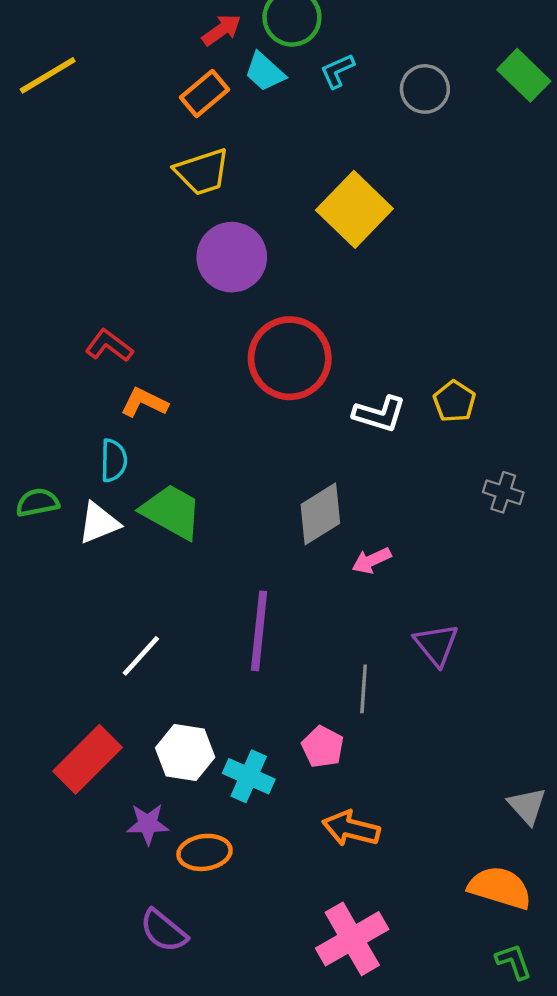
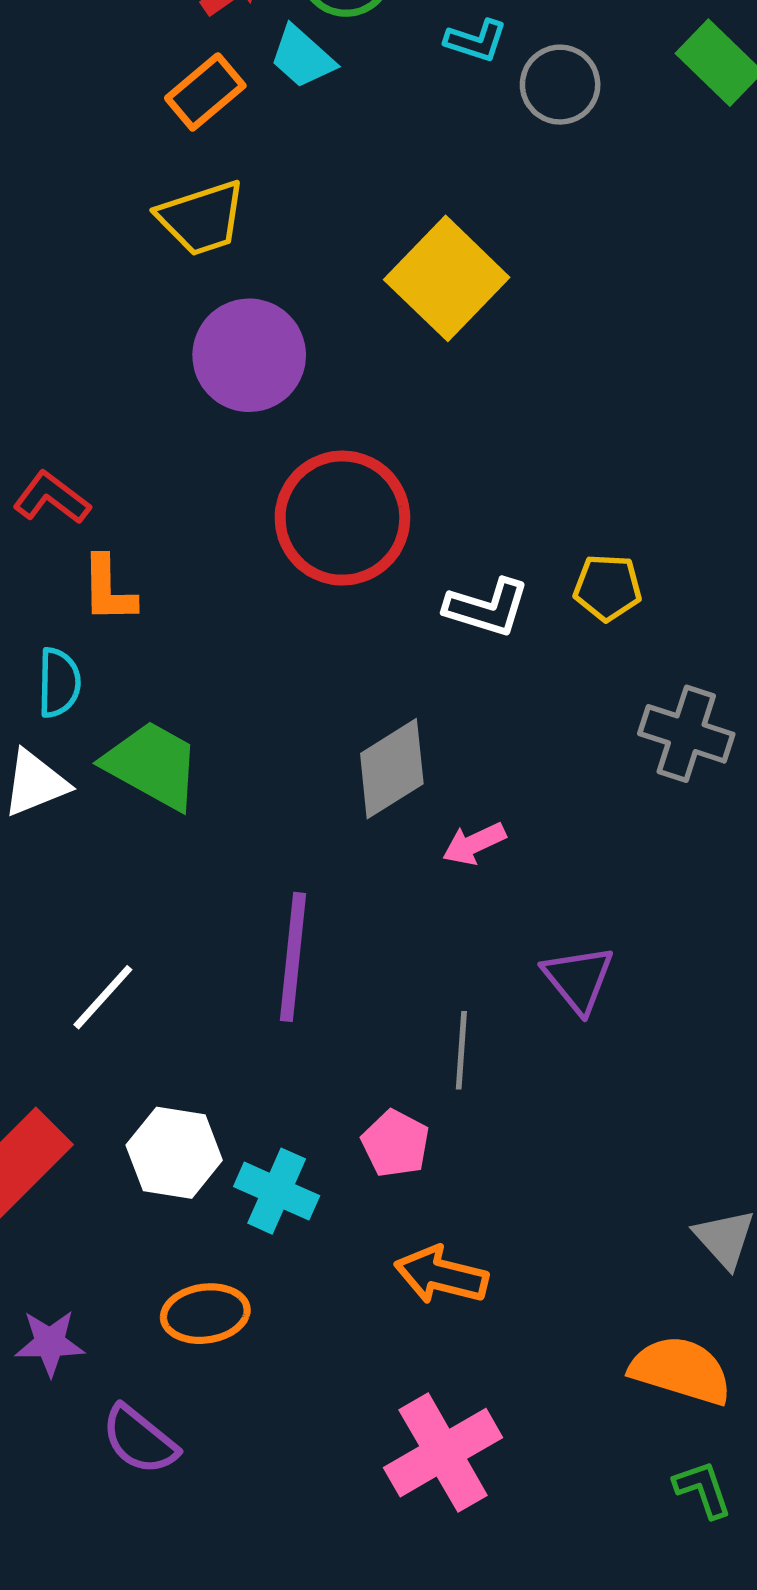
cyan L-shape: (337, 71) -> (476, 41), moved, turned -138
yellow pentagon: (454, 401) -> (608, 588), turned -30
orange L-shape: (144, 403) -> (108, 589), turned -117
gray cross: (503, 492) -> (686, 734), size x1.4
purple star: (148, 824) -> (50, 1343), moved

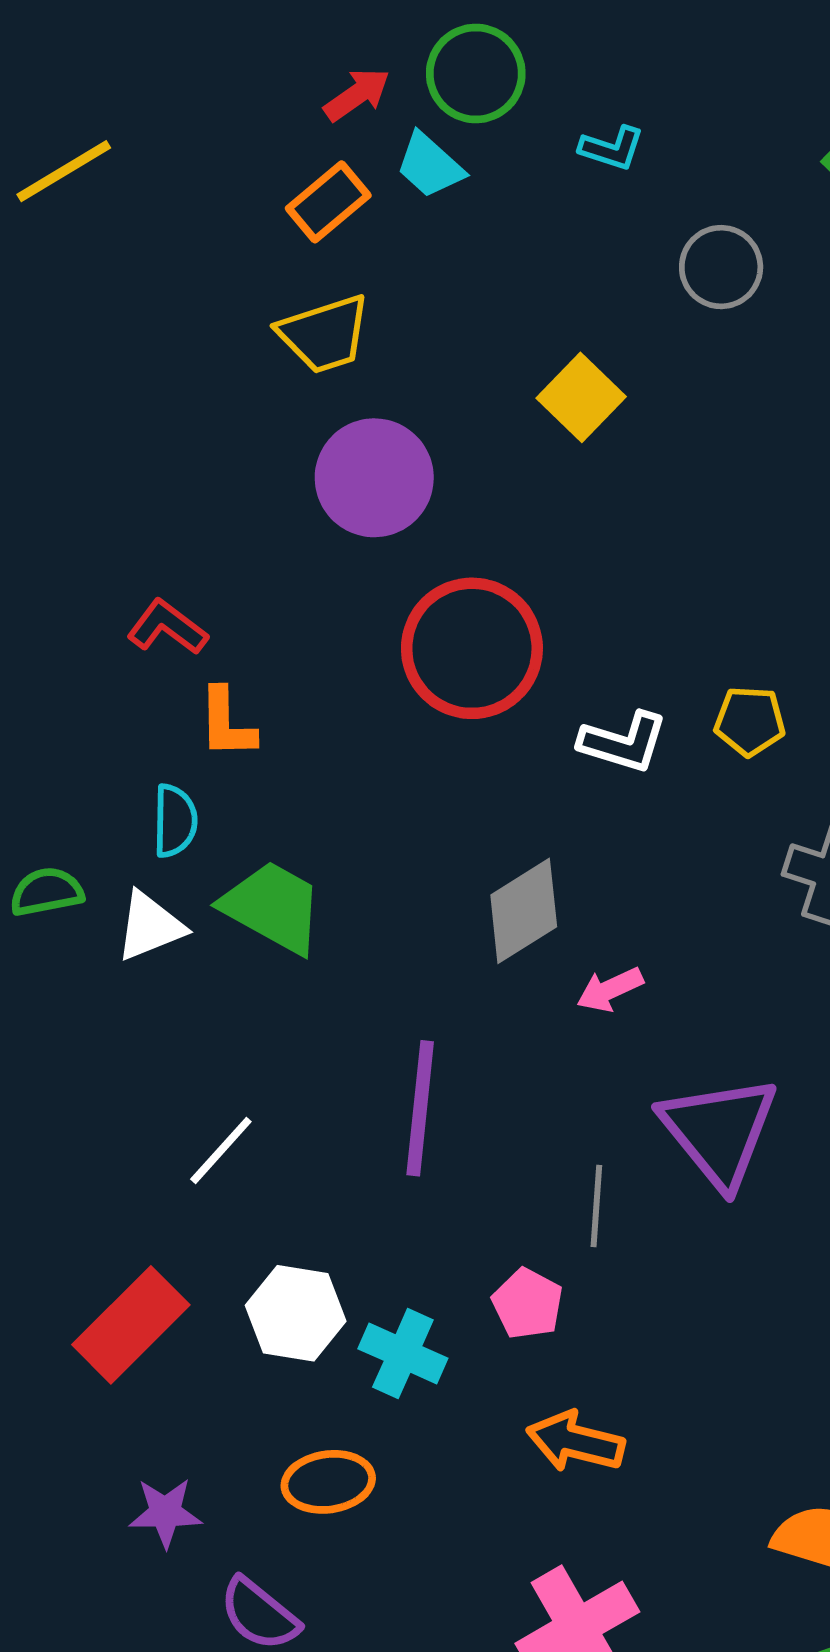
gray circle: (560, 85) -> (721, 267), moved
yellow square: (447, 278) -> (581, 397), size x0.7
purple triangle: (578, 979) -> (719, 1131), size x1.6

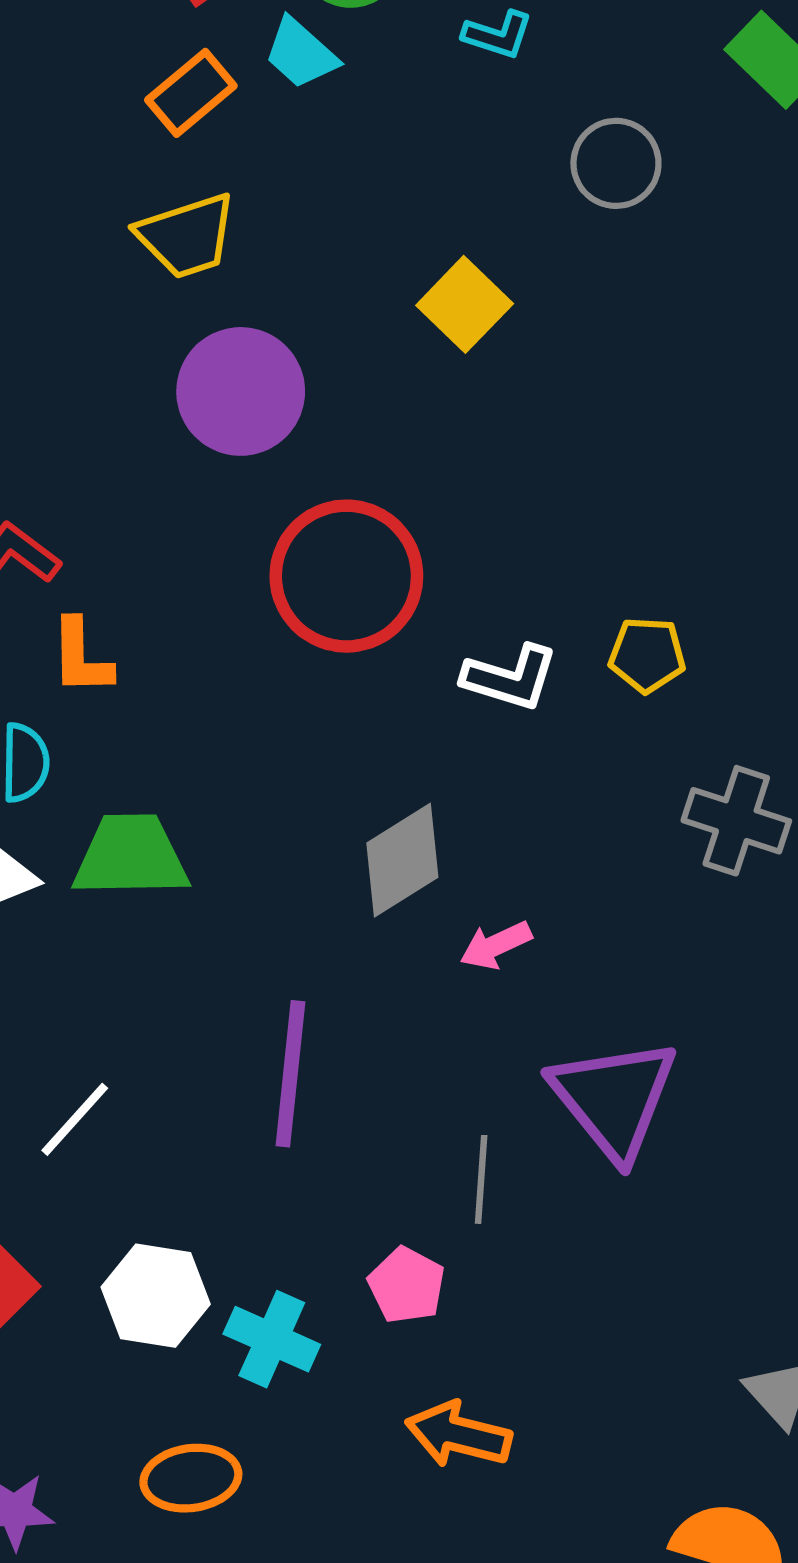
green trapezoid: (273, 907) -> (131, 856), turned -30

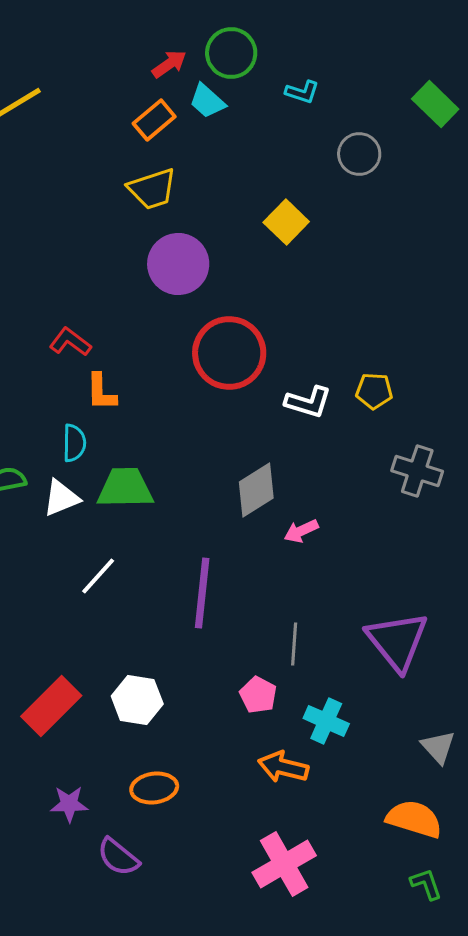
purple triangle: (614, 1099) -> (397, 641), moved
white line: (75, 1119) -> (98, 576), moved
cyan cross: (272, 1339) -> (326, 721), moved

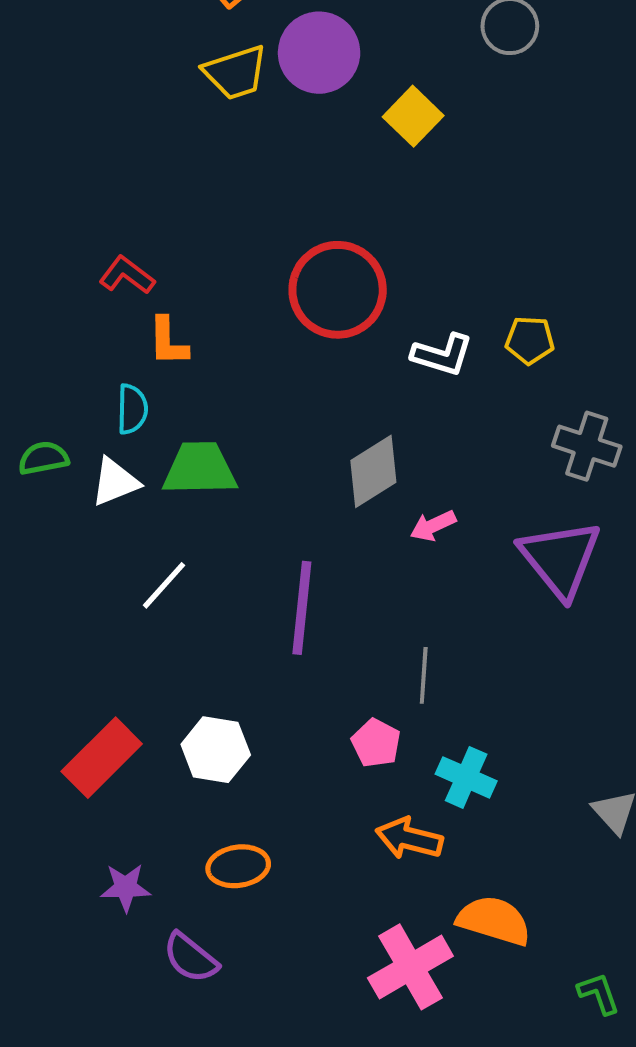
purple circle: (178, 264) -> (319, 53), moved
purple triangle: (397, 641) -> (560, 559), moved
orange semicircle: (414, 819) -> (494, 921), moved

